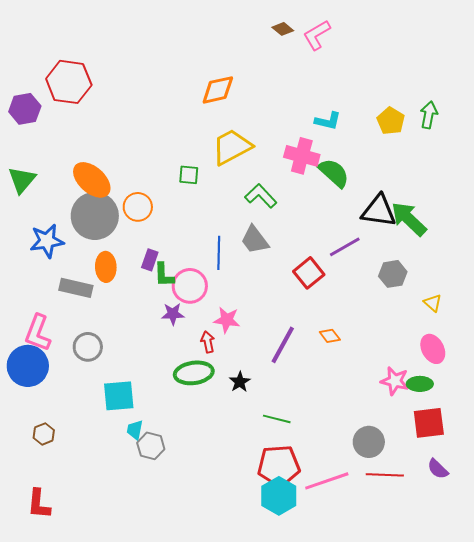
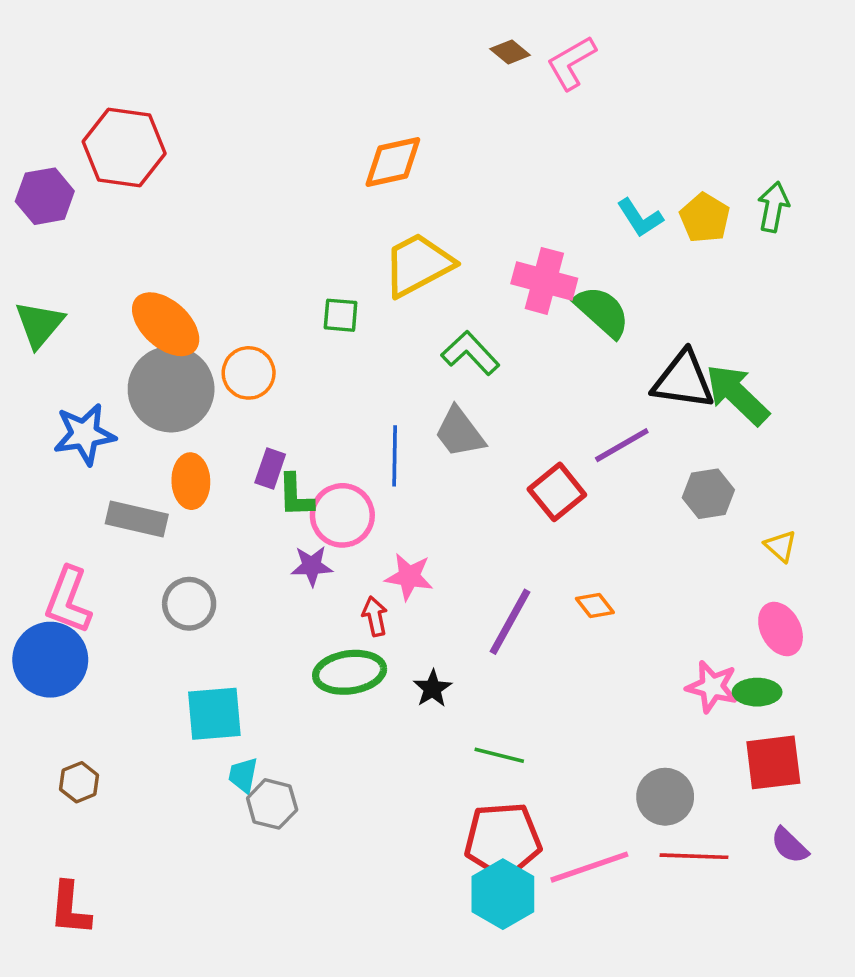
cyan L-shape: (328, 121) -> (640, 218), moved, turned 44
gray circle: (88, 347) -> (189, 604), moved

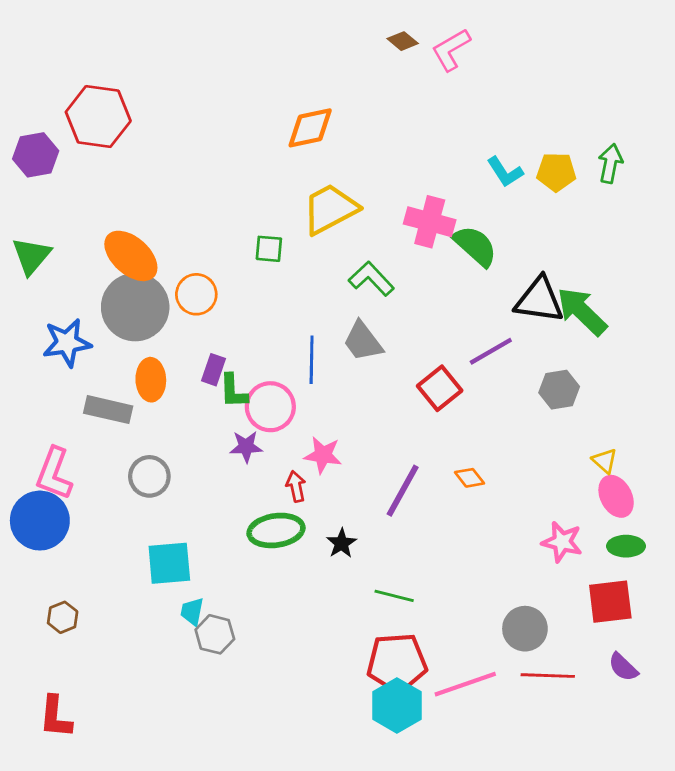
yellow pentagon: (705, 218) -> (556, 172), turned -30
yellow triangle: (781, 546) -> (605, 461), moved
green ellipse: (757, 692) -> (626, 546), moved

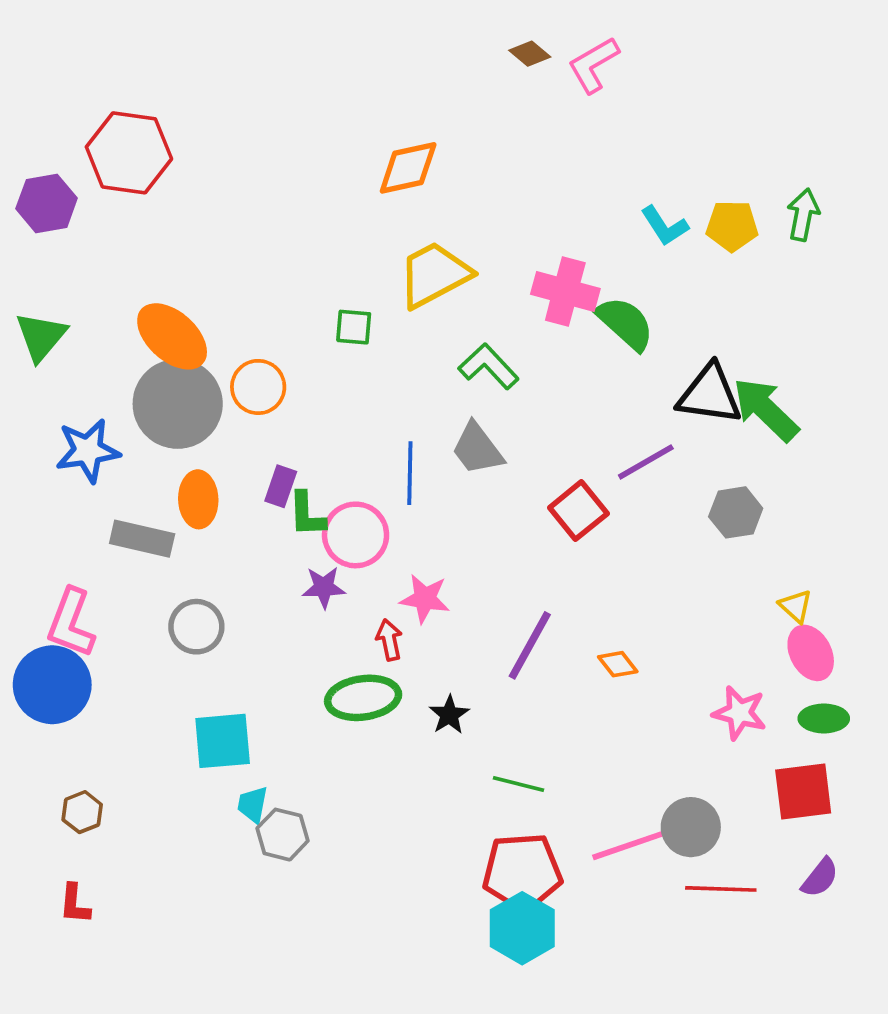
orange diamond: (469, 478) -> (618, 664), moved
purple semicircle: (623, 667) -> (820, 878), turned -96
pink line: (465, 684) -> (633, 844), moved
red L-shape: (55, 717) -> (75, 904), moved, size x0.7

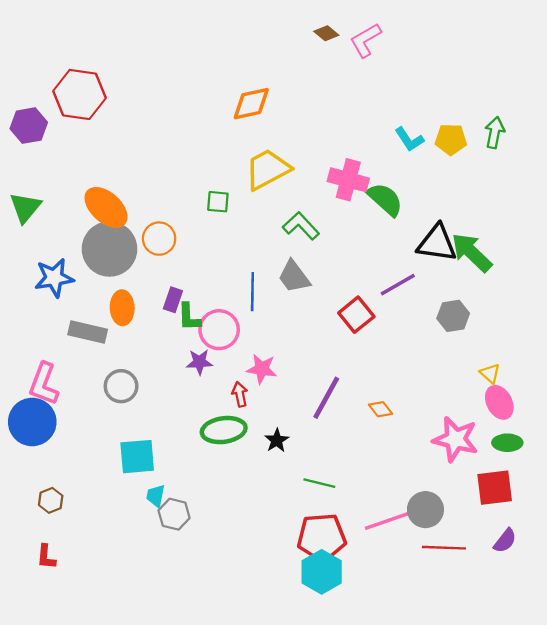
pink star: (739, 713) -> (455, 439), size x1.4

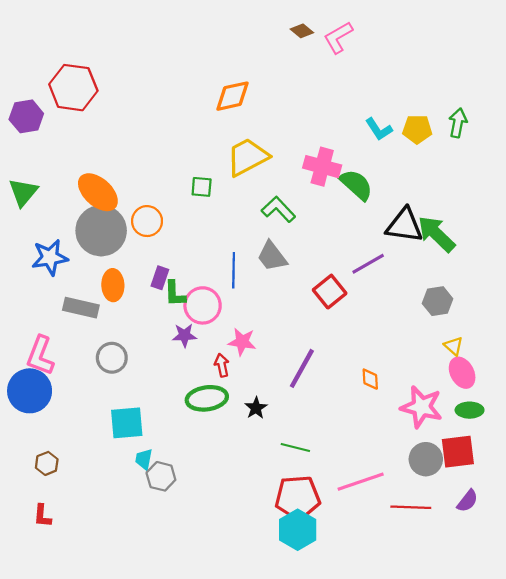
gray hexagon: (453, 316) -> (438, 301), moved
orange diamond: (380, 409) -> (370, 379), moved, turned 35
gray circle: (425, 510) -> (426, 459), moved

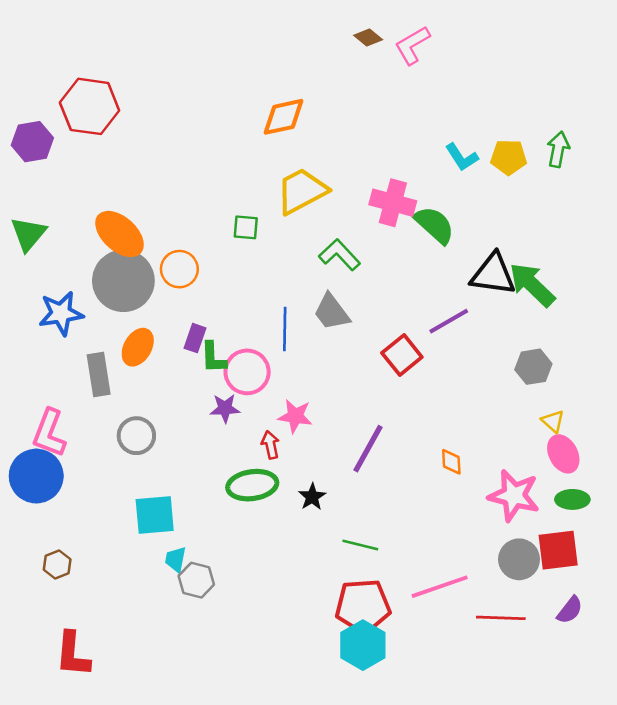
orange ellipse: (113, 285) -> (138, 347), turned 32
gray rectangle: (81, 308) -> (99, 375), turned 68
red L-shape: (42, 516) -> (73, 654), moved, size x1.6

